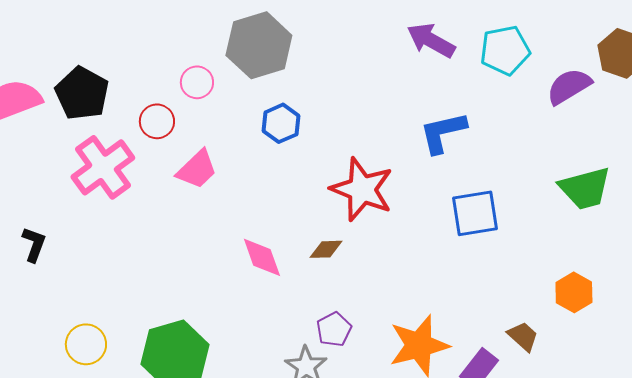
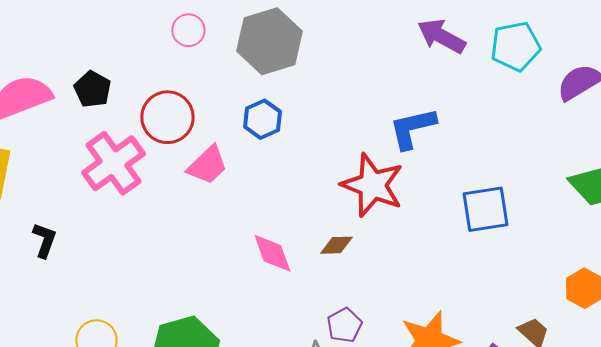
pink circle: (197, 82) -> (188, 30), moved
black pentagon: (82, 93) -> (92, 89), size x0.7
red circle: (157, 121) -> (167, 117), size x1.5
blue hexagon: (281, 123) -> (262, 119), moved
blue L-shape: (443, 132) -> (412, 128), moved

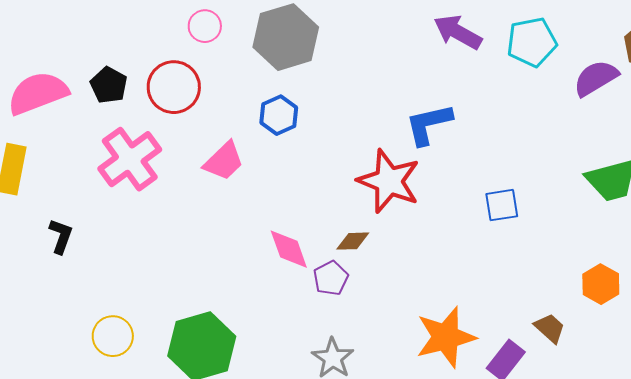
red circle: (167, 117) -> (174, 87), moved
blue square: (485, 209) -> (502, 205), size x0.7
purple pentagon: (344, 325) -> (331, 278), moved

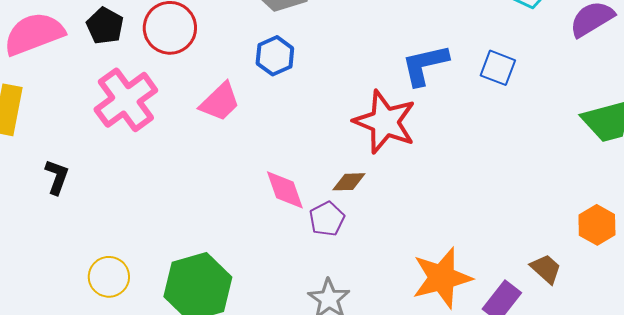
blue square: (502, 205) -> (498, 68), moved, turned 30

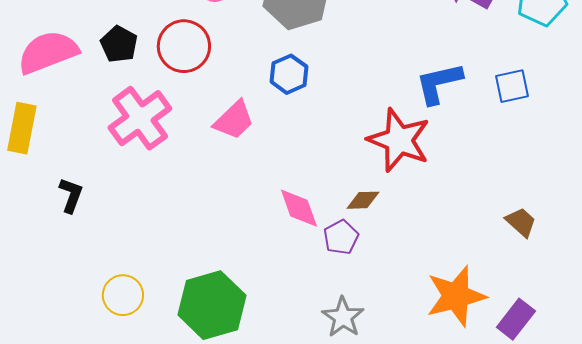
blue square: (498, 68) -> (512, 86), turned -33
brown trapezoid: (546, 269) -> (521, 222), moved

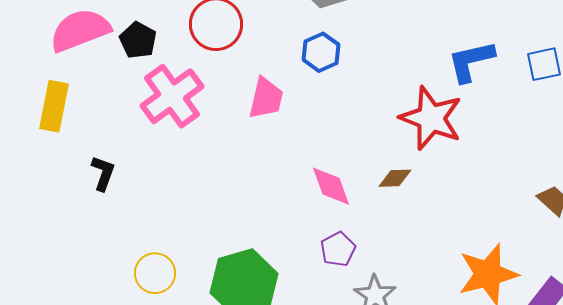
black pentagon: (119, 44) -> (138, 40), moved
pink trapezoid: (234, 120) -> (266, 98), turned -33
purple pentagon: (341, 237) -> (338, 249), moved

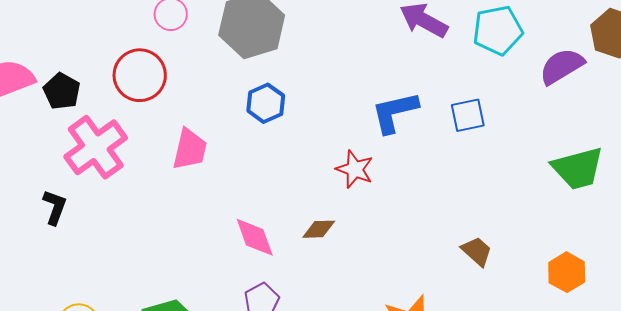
blue hexagon: (321, 52) -> (266, 103), moved
red star: (431, 118) -> (355, 169), size x0.6
black L-shape: (103, 173) -> (55, 207), moved

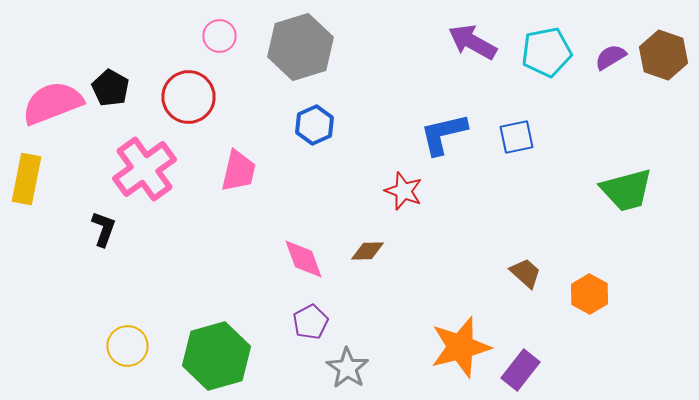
purple semicircle: (562, 66) -> (610, 57), moved, size x0.7
black pentagon: (62, 91) -> (110, 88), moved
orange hexagon: (567, 272) -> (590, 294), moved

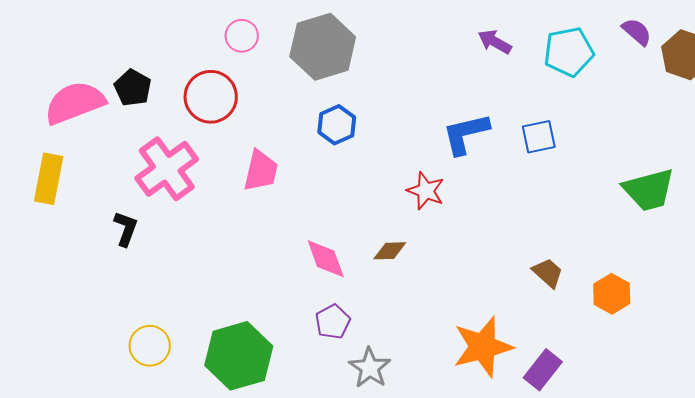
purple arrow: (472, 42) -> (495, 42), size x0.7
purple semicircle: (610, 57) -> (637, 32), moved, turned 72

